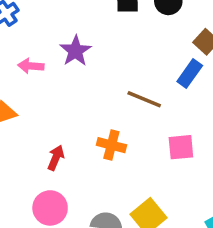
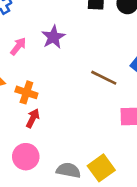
pink arrow: (31, 66) -> (18, 46), turned 120
orange cross: (111, 145) -> (26, 92), moved

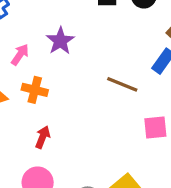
orange cross: (26, 92) -> (35, 90), moved

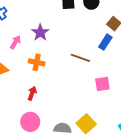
orange cross: (35, 90) -> (37, 62), moved

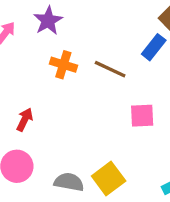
orange cross: (37, 62) -> (63, 65), moved

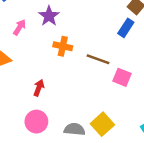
brown line: (110, 69) -> (98, 59), moved
pink square: (142, 116) -> (122, 77), turned 30

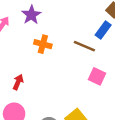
brown line: (98, 59) -> (84, 46), moved

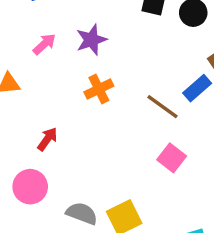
orange cross: (43, 44) -> (99, 89), turned 36

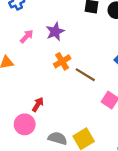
brown line: (163, 107) -> (85, 75), moved
red arrow: (47, 139) -> (38, 104), moved

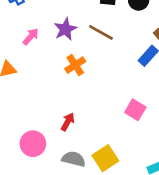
brown line: (85, 75) -> (101, 32), moved
red arrow: (38, 104) -> (68, 122), moved

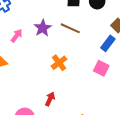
orange cross: (75, 65) -> (59, 63), moved
pink square: (135, 110) -> (101, 68), moved

